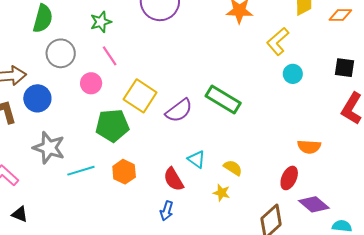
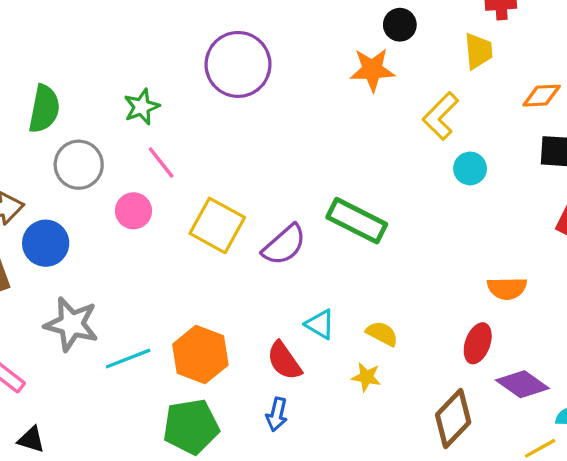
orange diamond: (340, 15) -> (542, 96), moved
green pentagon: (112, 125) -> (191, 427), moved
orange hexagon: (124, 172) -> (200, 355), size x1.4

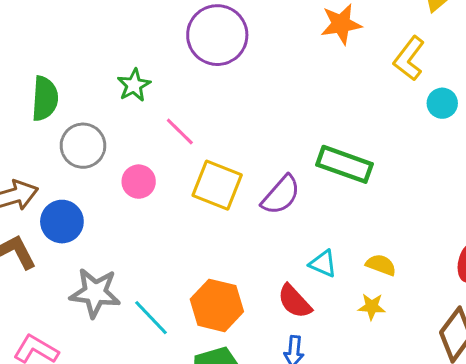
pink line: (161, 162) -> (180, 132), moved
cyan line: (128, 359) -> (151, 318), turned 75

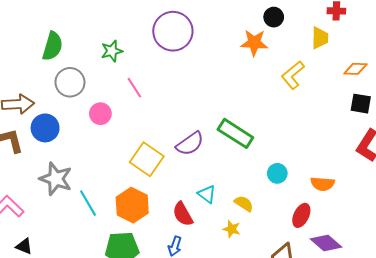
cyan circle: (442, 103) -> (277, 173), moved
yellow square: (217, 185) -> (147, 159), moved

